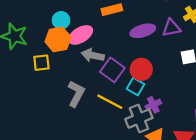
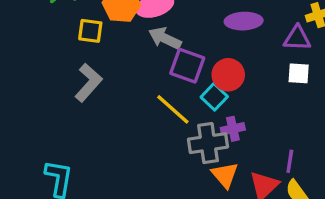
purple triangle: (171, 28) -> (297, 38), moved
purple square: (112, 70) -> (187, 66), turned -30
gray L-shape: (76, 94) -> (88, 83), moved

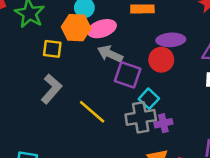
red circle: (228, 75) -> (161, 60), moved
yellow line: (173, 109) -> (92, 112), moved
gray cross: (208, 143) -> (141, 117), moved

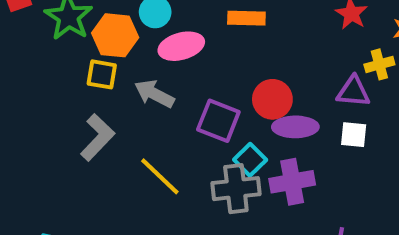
orange hexagon: (76, 28) -> (115, 35), moved
purple ellipse: (171, 40) -> (295, 127), moved
gray arrow: (110, 54) -> (154, 94), moved
purple cross: (163, 123) -> (292, 182), moved, size x1.5

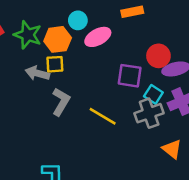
gray arrow: (154, 94) -> (37, 73), moved

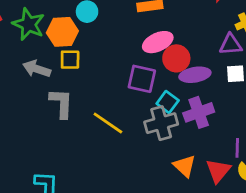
pink ellipse: (98, 37) -> (158, 42), moved
yellow square: (55, 64) -> (70, 60), moved
gray L-shape: (61, 102) -> (61, 103), turned -32

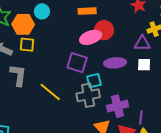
red circle: (176, 58) -> (104, 30), moved
cyan square: (168, 102) -> (94, 81), turned 35
purple cross: (199, 112) -> (118, 106), moved

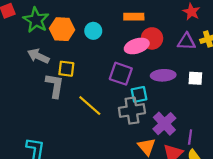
cyan circle: (42, 11) -> (93, 31), moved
purple triangle: (142, 43) -> (186, 42), moved
yellow square: (27, 45) -> (66, 69), moved
purple cross: (118, 106) -> (164, 124), turned -30

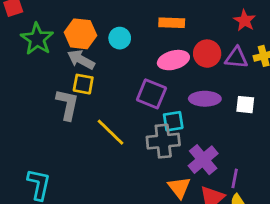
green star: (36, 20) -> (37, 39), moved
red circle: (152, 38) -> (207, 54), moved
gray arrow: (38, 56) -> (81, 60), moved

